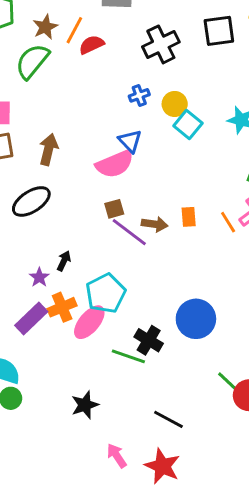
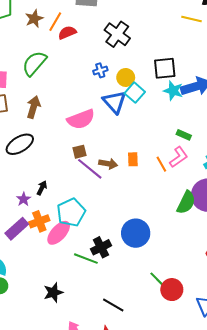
black square: (219, 31) -> (165, 68), moved
black cross: (161, 44) -> (117, 34), turned -30
green semicircle: (32, 61) -> (34, 63), moved
blue triangle: (130, 141) -> (114, 102), moved, size x1.4
black cross: (149, 340) -> (101, 247), turned 30

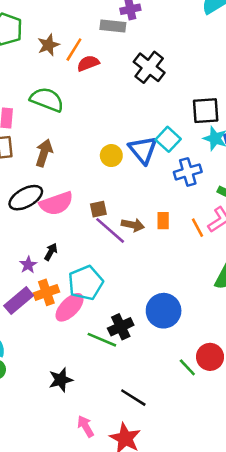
green semicircle: (34, 63) -> (47, 100), turned 68
blue cross: (100, 70) -> (188, 172), moved, size x1.5
yellow circle: (126, 77) -> (111, 156), moved
pink semicircle: (81, 119) -> (56, 203), moved
red circle: (172, 290) -> (210, 357), moved

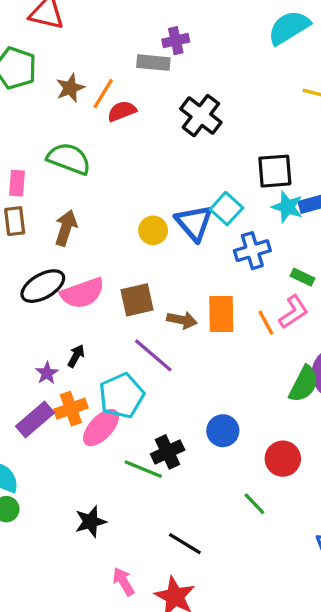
brown square: (98, 209) -> (137, 300), size x1.5
orange rectangle: (163, 221) -> (221, 314), size x1.6
purple line: (110, 230) -> (153, 355), moved
blue circle: (164, 311) -> (223, 431), size x0.7
red circle: (210, 357) -> (283, 459), moved

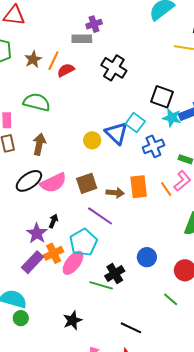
black square: (275, 171) -> (162, 97), turned 30
purple star: (47, 373) -> (37, 233), size x1.5

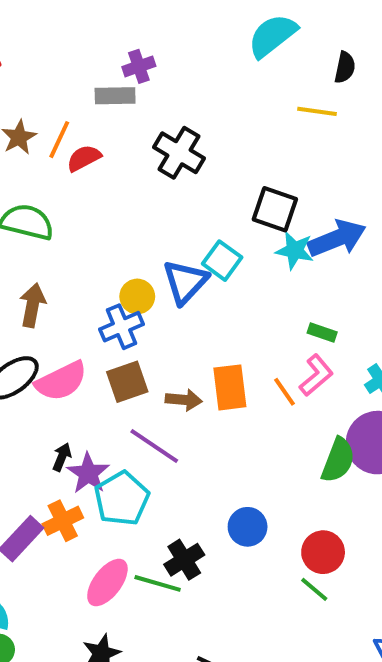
blue triangle: (116, 133) -> (185, 282), turned 30
blue cross: (153, 146) -> (121, 327), moved
purple star: (37, 233) -> (88, 473), moved
pink ellipse: (73, 263) -> (107, 582), moved
green line: (171, 299) -> (314, 589), moved

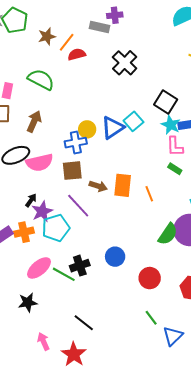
pink L-shape: (316, 375) -> (175, 146), moved, turned 115
green line: (314, 589) -> (151, 318), moved

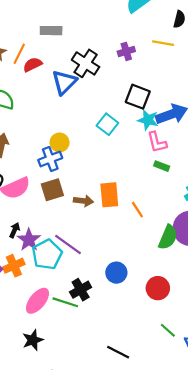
purple cross: (115, 15) -> (126, 51), moved
blue triangle: (113, 128) -> (64, 82), moved
orange line: (149, 194) -> (137, 210), moved
purple line: (78, 206) -> (68, 244), moved
black line: (84, 323) -> (118, 352), moved

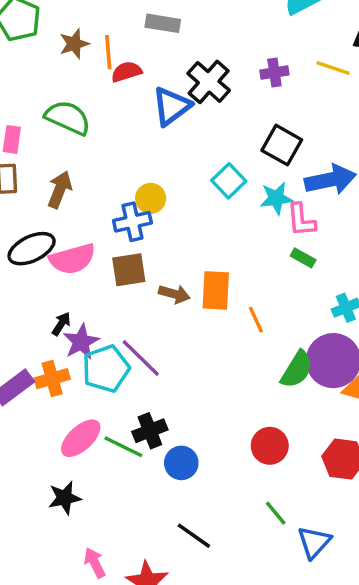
orange line: (19, 54) -> (108, 52), turned -40
cyan star: (148, 120) -> (276, 198), moved, turned -30
blue circle: (116, 273) -> (181, 463), moved

